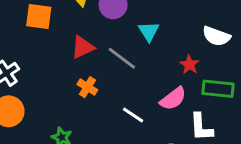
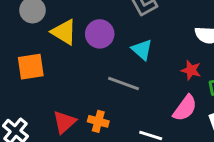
red triangle: (83, 47) -> (64, 122), moved

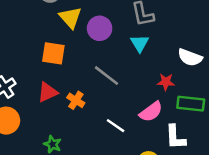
cyan triangle: (142, 50) -> (140, 43), moved
orange square: (31, 67) -> (53, 53), moved
red star: (191, 70) -> (166, 82), turned -30

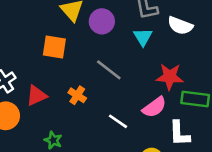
white semicircle: (190, 57) -> (180, 26), moved
red star: (166, 82) -> (170, 77), size x1.5
red triangle: (48, 92) -> (36, 96), moved

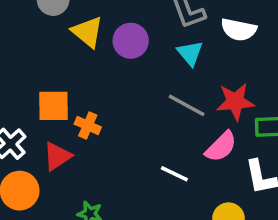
orange square: (54, 47) -> (53, 106), moved
gray line: (109, 70) -> (187, 105), moved
orange cross: (77, 95) -> (88, 126), moved

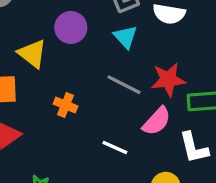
yellow triangle: (87, 32) -> (32, 54), moved
orange cross: (88, 126) -> (66, 105), moved

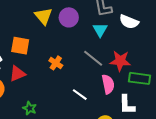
yellow triangle: (32, 54) -> (44, 16), moved
pink semicircle: (157, 121) -> (108, 84), turned -66

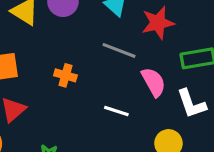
red star: (120, 61) -> (158, 23), moved

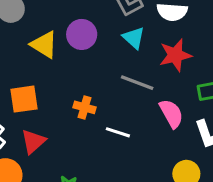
white line: (116, 111) -> (118, 132), moved

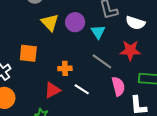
cyan triangle: (134, 38) -> (98, 32), moved
orange cross: (85, 107) -> (65, 68), turned -32
red triangle: (33, 141) -> (52, 90), moved

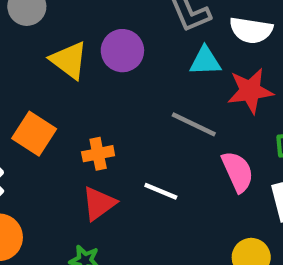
cyan triangle: (98, 32) -> (205, 61), moved, turned -49
orange square: (28, 53) -> (34, 134), turned 36
orange cross: (65, 68) -> (98, 154), moved

